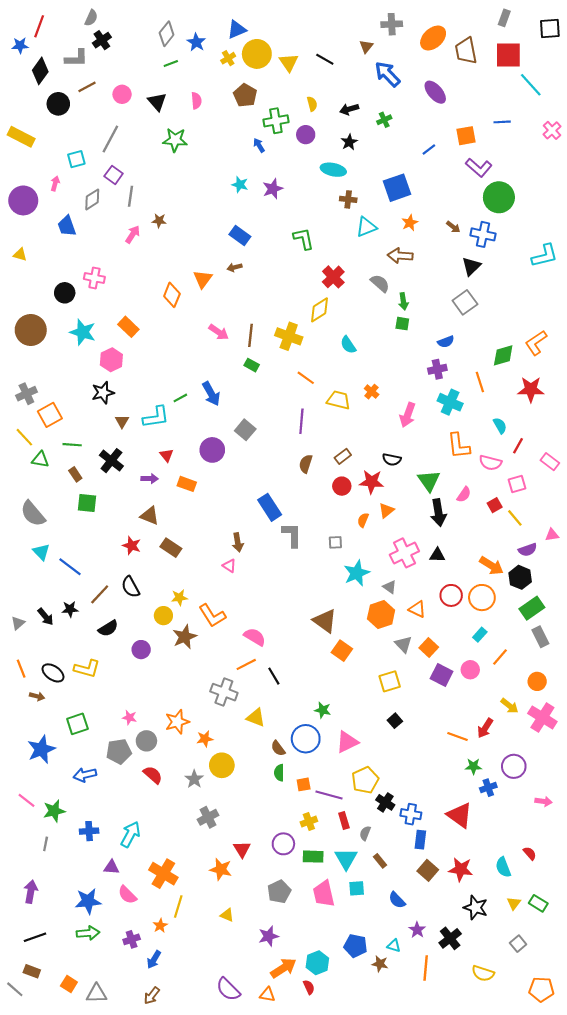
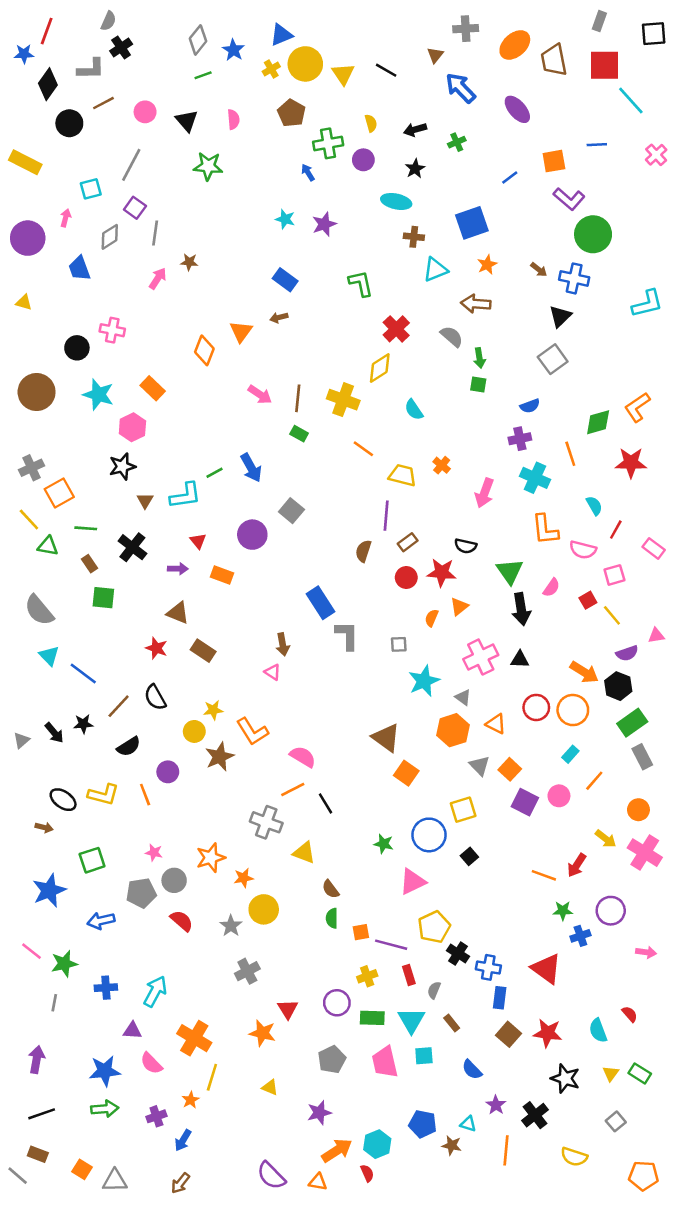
purple line: (301, 421) -> (386, 516), moved
orange line: (21, 669) -> (145, 795), moved
blue circle: (306, 739) -> (429, 835), moved

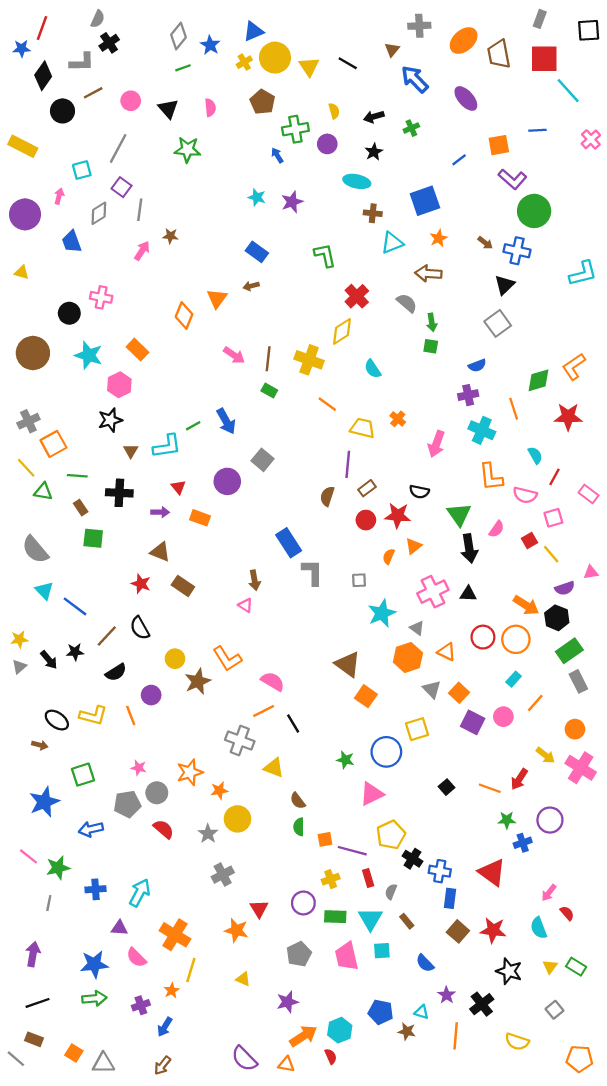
black cross: (132, 547) -> (119, 493), turned -35
yellow star: (213, 710) -> (19, 639), moved
black square: (469, 856) -> (447, 787), moved
pink arrow: (646, 952) -> (549, 893), moved, turned 120

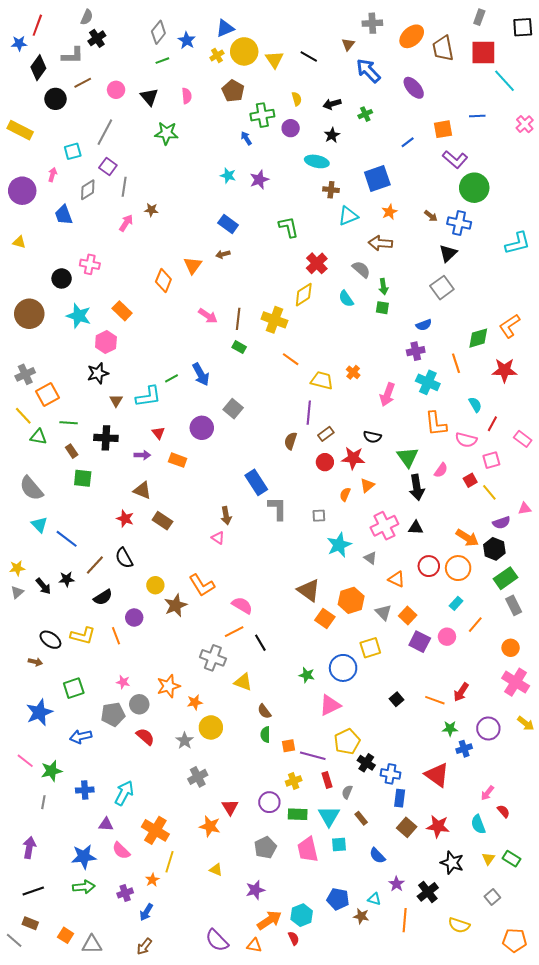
cyan semicircle: (373, 369) -> (346, 299), moved
orange hexagon: (408, 658) -> (351, 600), moved
yellow arrow: (545, 755) -> (526, 723), moved

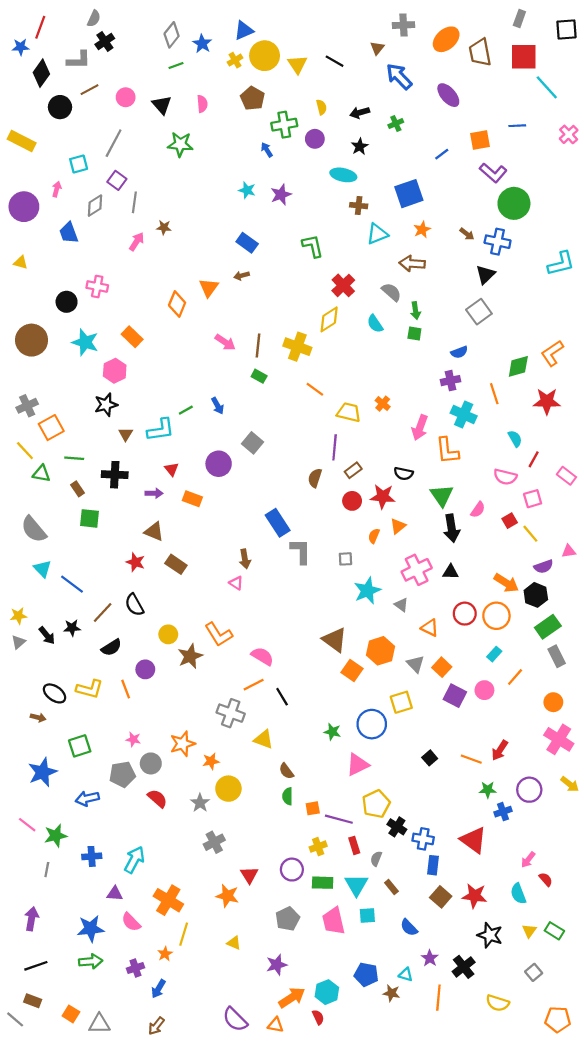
blue arrow: (201, 374) -> (218, 406), size x0.7
orange L-shape: (436, 424) -> (447, 451), moved

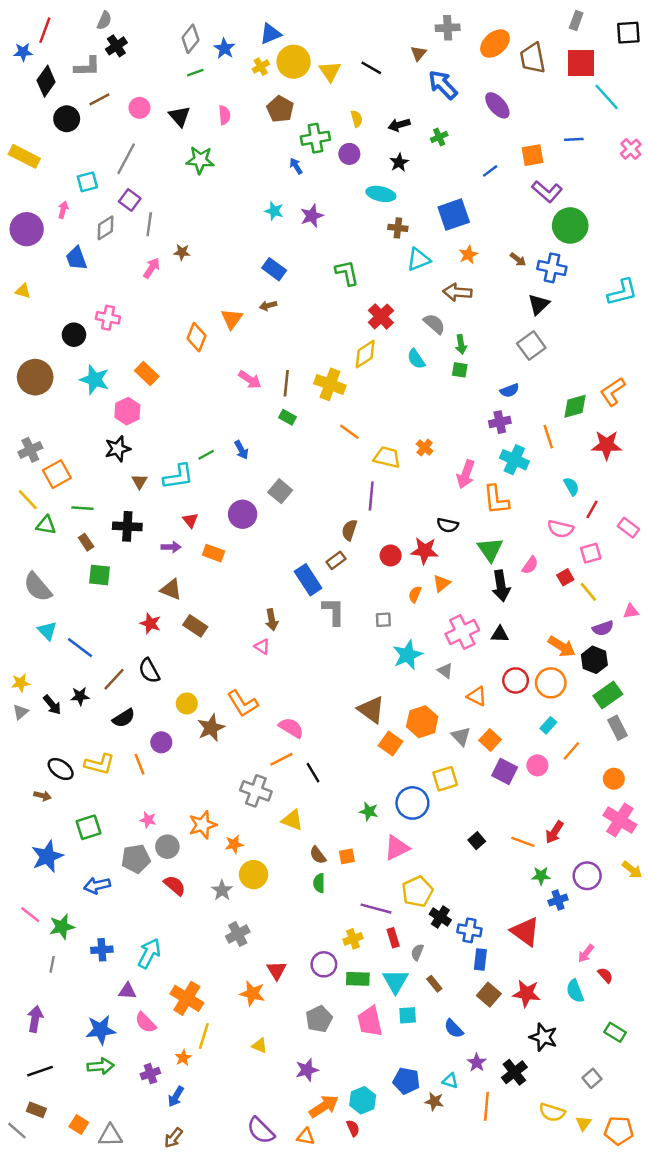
brown rectangle: (353, 470) -> (336, 560), moved
orange square: (313, 808) -> (347, 856), moved
yellow triangle: (529, 931) -> (584, 1123), moved

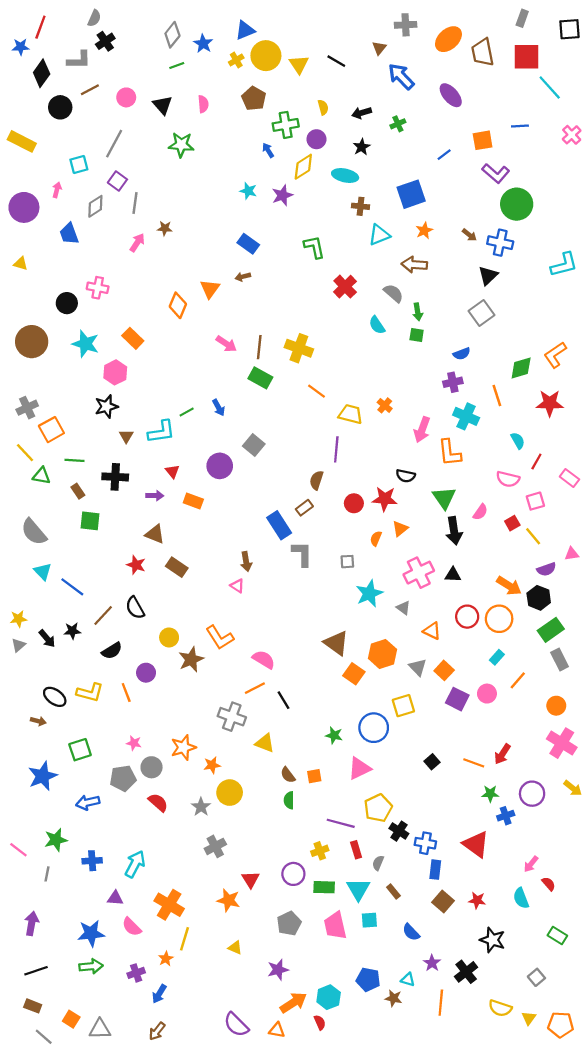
yellow diamond: (365, 354) -> (303, 167), moved
green rectangle: (287, 417) -> (260, 378), size x1.5
pink line: (30, 915) -> (18, 850), moved
red star: (526, 993) -> (477, 900), size x0.7
gray line: (17, 1131) -> (44, 1037), moved

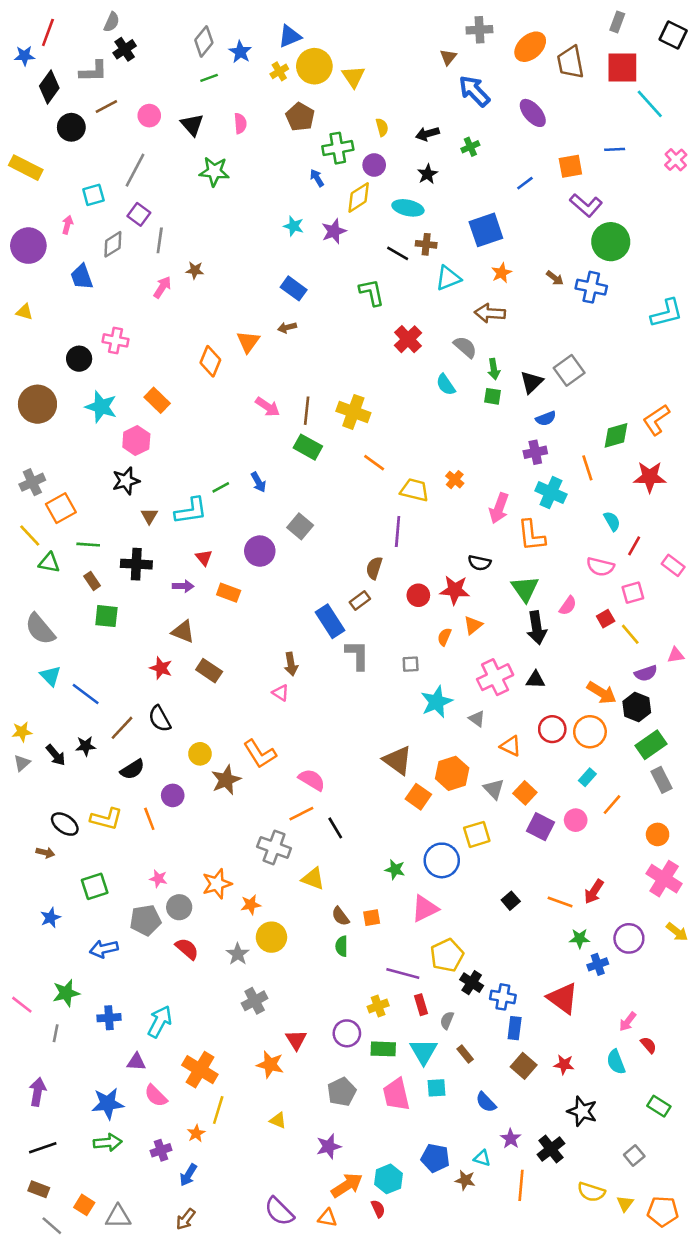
black square: (569, 29) -> (673, 35), turned 30
black line: (336, 61) -> (398, 253), moved
black triangle: (488, 276) -> (531, 382), moved
blue star: (43, 776) -> (50, 918), size x0.6

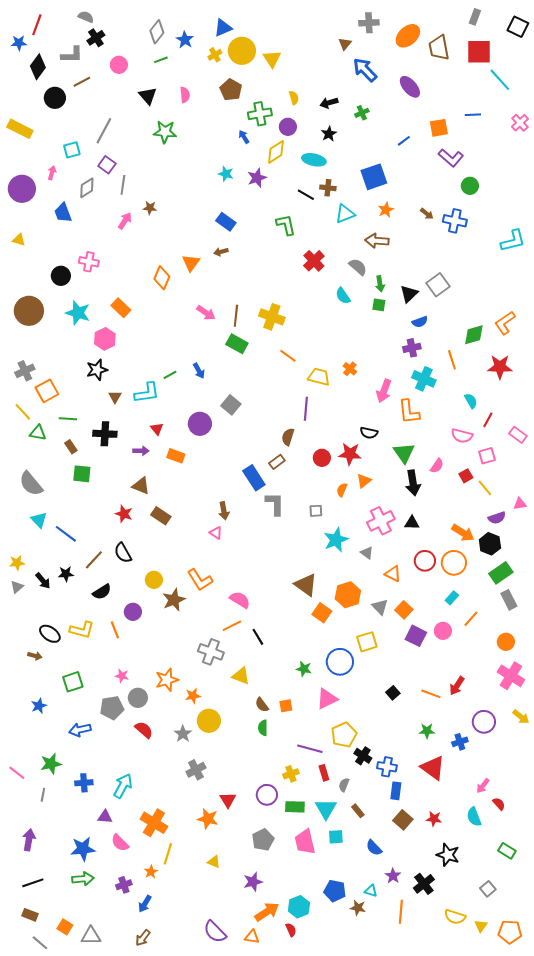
gray semicircle: (112, 22) -> (86, 17), turned -91
pink circle: (149, 116) -> (119, 65), moved
green circle: (611, 242) -> (470, 186), size x0.6
green star: (580, 938) -> (427, 731), moved

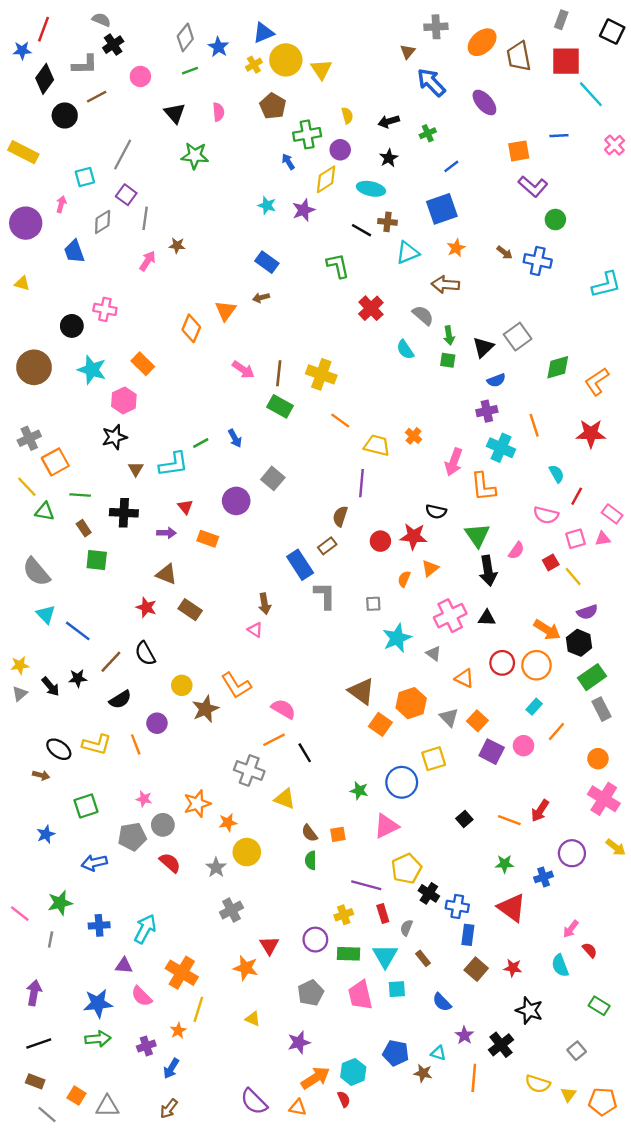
blue line: (404, 141) -> (451, 166), moved
green diamond: (474, 335) -> (558, 367), moved
pink triangle: (520, 504) -> (603, 539), moved

